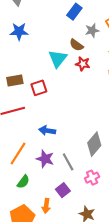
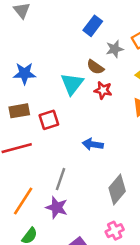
blue star: (19, 31) -> (24, 73), moved
blue arrow: (47, 131) -> (93, 144), moved
gray line: (68, 162) -> (61, 179), moved, turned 48

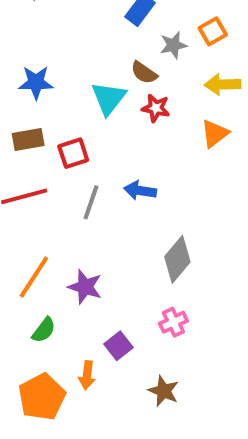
gray line: (61, 179) -> (91, 202), moved

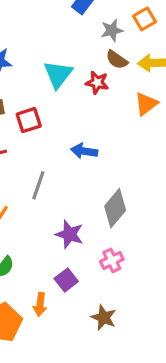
brown semicircle: (144, 73) -> (117, 60), moved
gray line: (91, 202) -> (38, 185), moved
purple star: (85, 287) -> (69, 234), moved

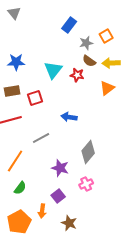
gray line: (38, 185) -> (41, 138), turned 42
brown star: (104, 318) -> (69, 223), moved

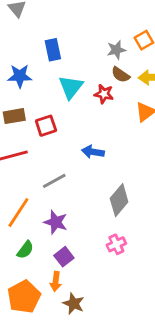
blue rectangle: (69, 25) -> (53, 50), moved, turned -49
purple star: (60, 168) -> (56, 222), moved
purple square: (58, 196) -> (64, 257), moved
brown star: (69, 223) -> (74, 304), moved

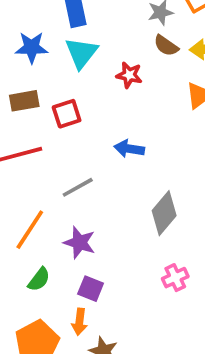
cyan triangle: (71, 87) -> (81, 53), moved
red star: (104, 94) -> (129, 75), moved
pink cross: (116, 244) -> (175, 278), moved
purple square: (64, 257) -> (91, 289), turned -30

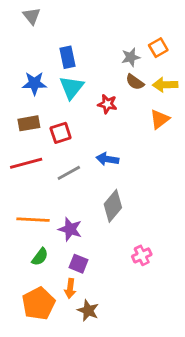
gray line: (78, 187) -> (69, 173), moved
gray diamond: (164, 213) -> (113, 206), moved
orange line: (30, 230) -> (33, 220), turned 60

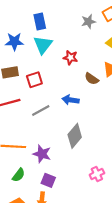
brown semicircle: (135, 82) -> (92, 79), moved

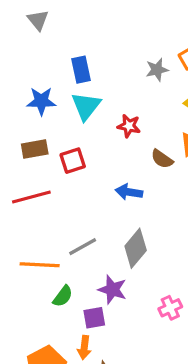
gray line: (41, 110) -> (83, 247), moved
purple star: (42, 154) -> (112, 290), moved
green semicircle: (19, 175) -> (63, 296), moved
purple square: (48, 180) -> (94, 318), turned -32

